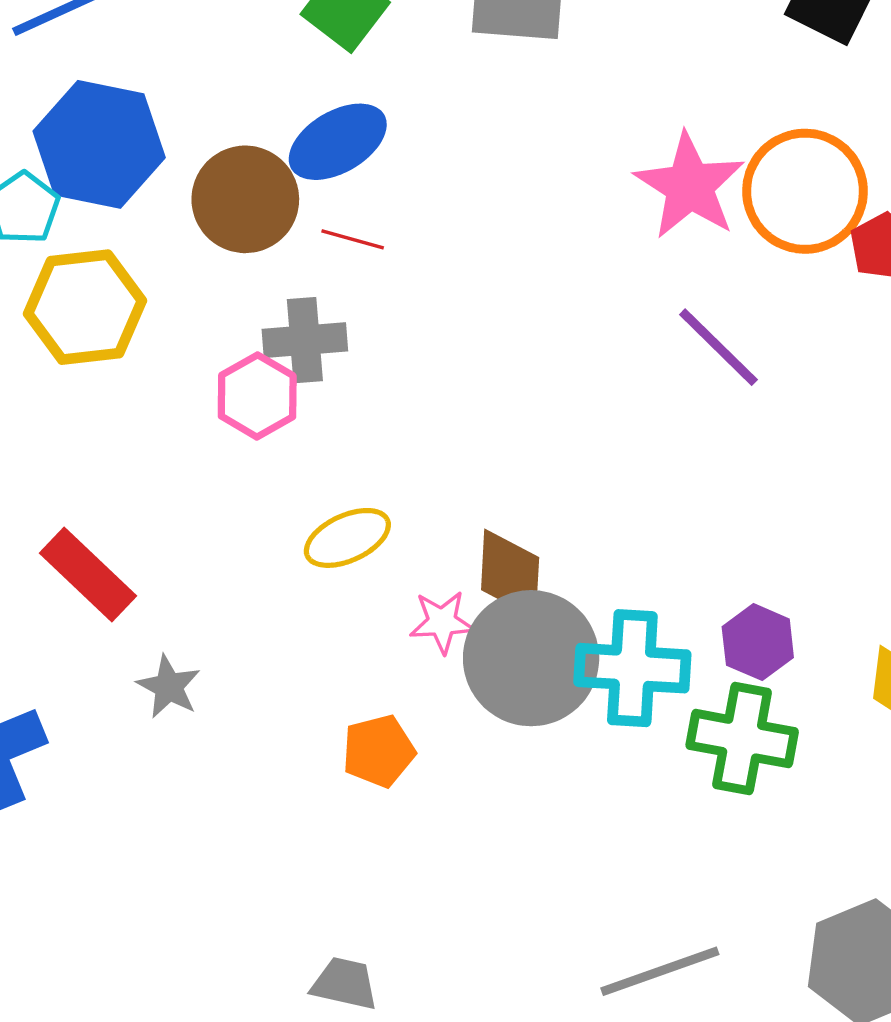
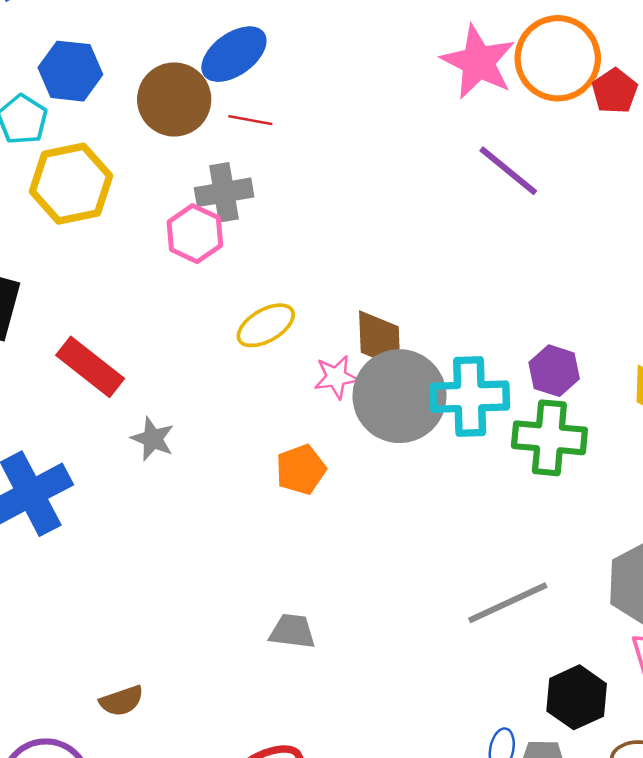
blue hexagon: (99, 144) -> (70, 71), size x0.7

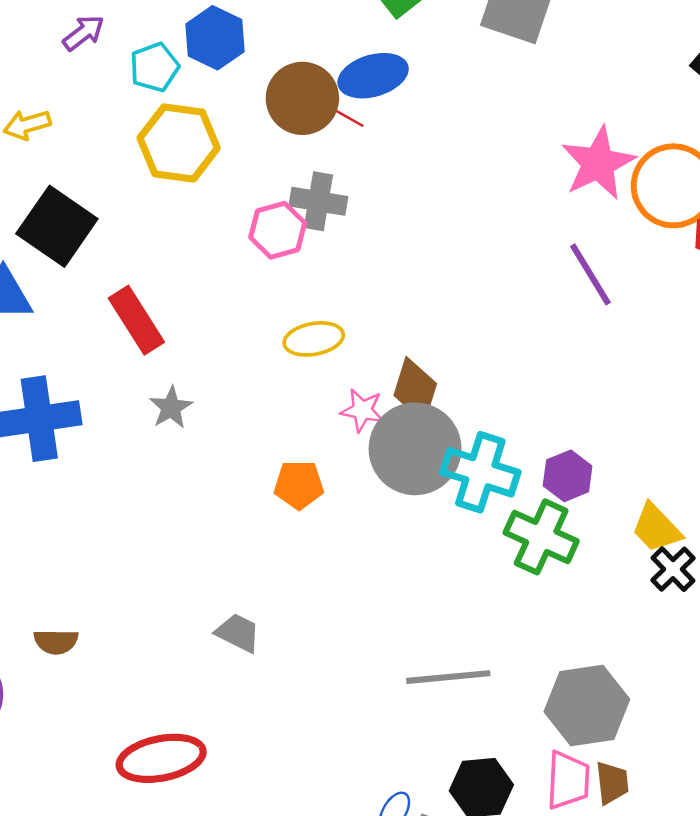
red line: (250, 120) -> (344, 115), moved

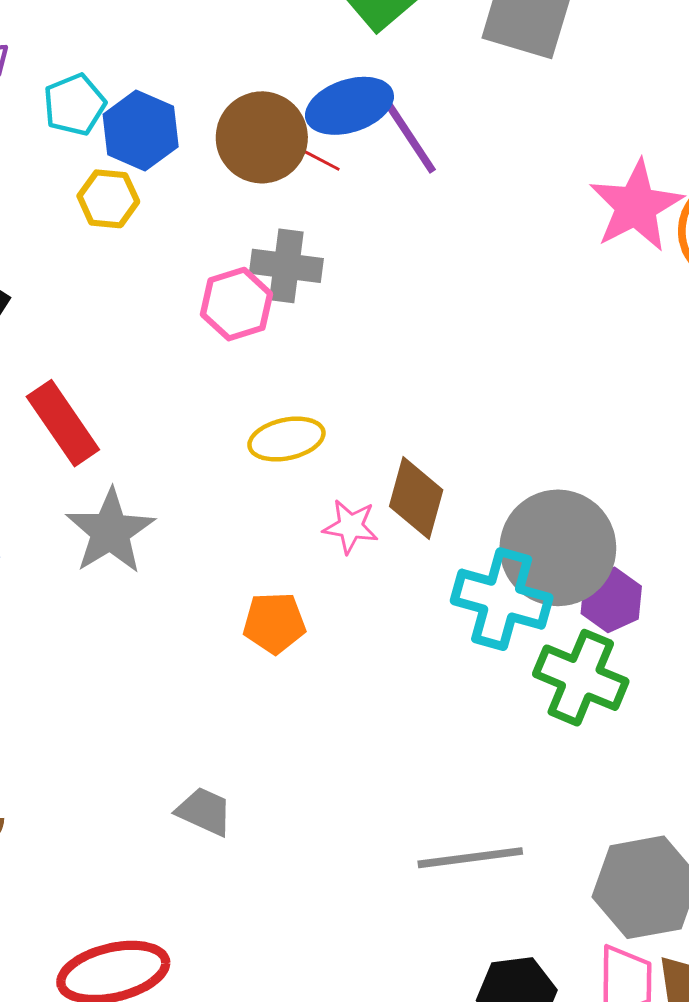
blue hexagon: (215, 38) -> (141, 130), moved
yellow hexagon: (179, 143) -> (108, 199), size x0.6
purple line: (590, 274) -> (409, 135), moved
gray star: (171, 408) -> (110, 531), size x1.6
gray circle: (415, 449) -> (558, 548), moved

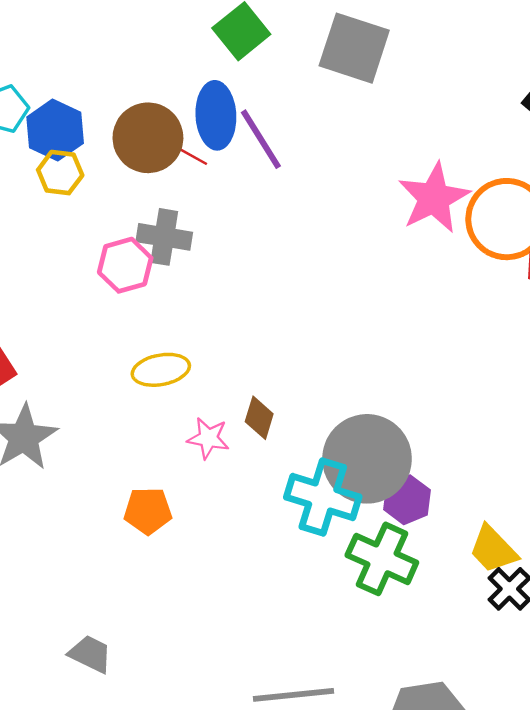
blue ellipse: (349, 106) -> (216, 115), turned -76
yellow hexagon: (108, 199) -> (60, 173), moved
brown diamond: (416, 498) -> (259, 418), size x0.7

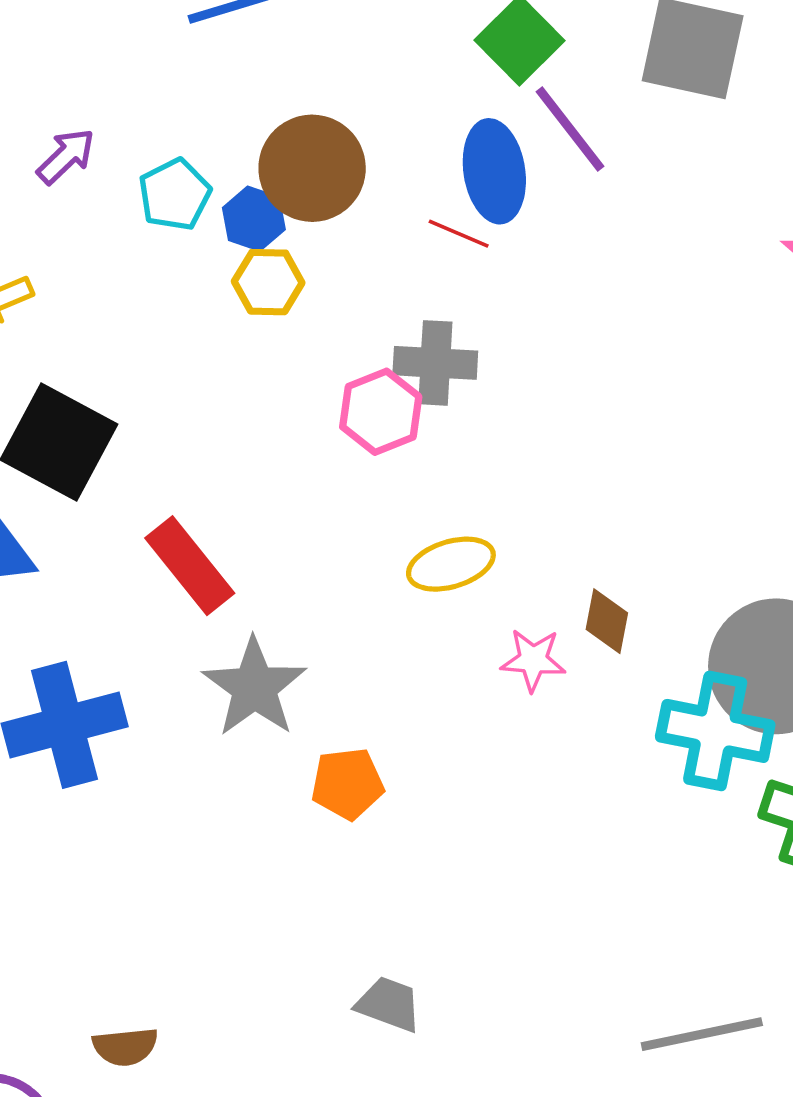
blue hexagon: (55, 130) -> (254, 219), size x0.7
brown circle: (148, 138) -> (312, 168), moved
purple line: (261, 139) -> (570, 129), moved
orange pentagon: (148, 511) -> (347, 784), moved

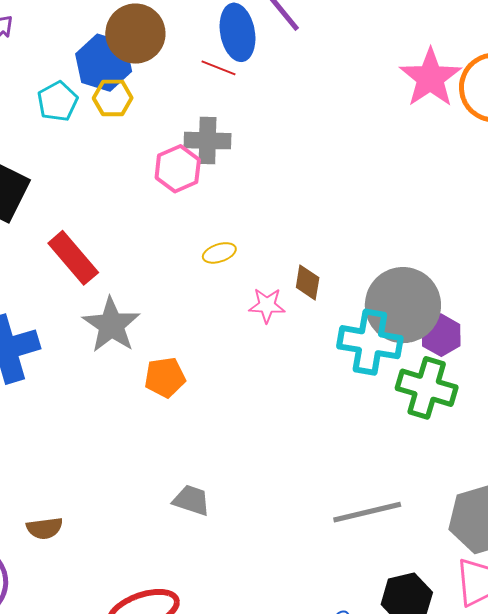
cyan pentagon: (175, 195) -> (58, 101), moved
blue hexagon: (254, 219) -> (104, 63), size x1.6
yellow ellipse: (451, 564) -> (219, 253), size x0.7

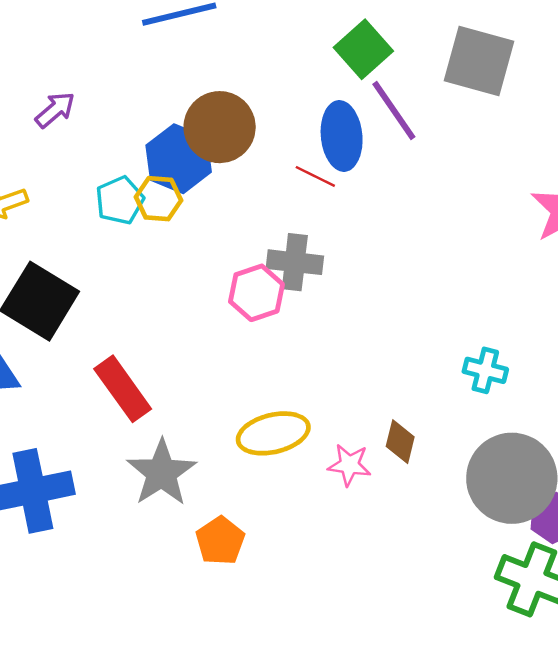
yellow hexagon: (113, 98) -> (158, 199), moved
yellow ellipse: (219, 253) -> (273, 433), moved, size x1.8
cyan cross: (370, 342) -> (485, 370), moved, size x0.6
orange pentagon: (165, 377) -> (220, 541), turned -30

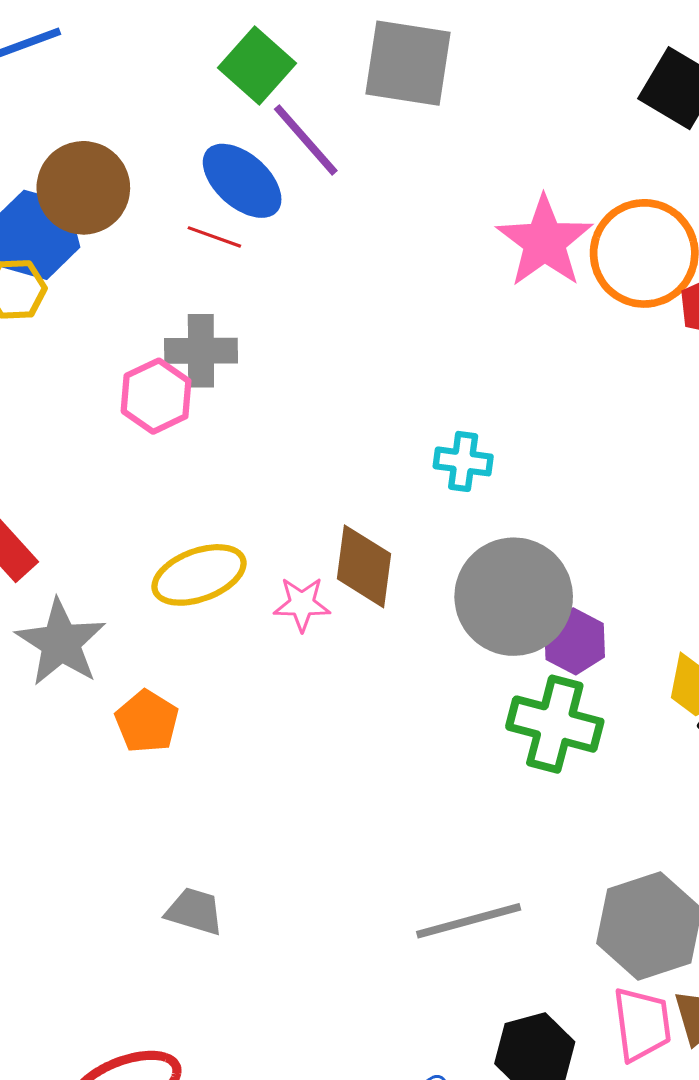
blue ellipse: (342, 136) -> (242, 181), turned -36
brown diamond: (400, 442) -> (364, 566), size x1.5

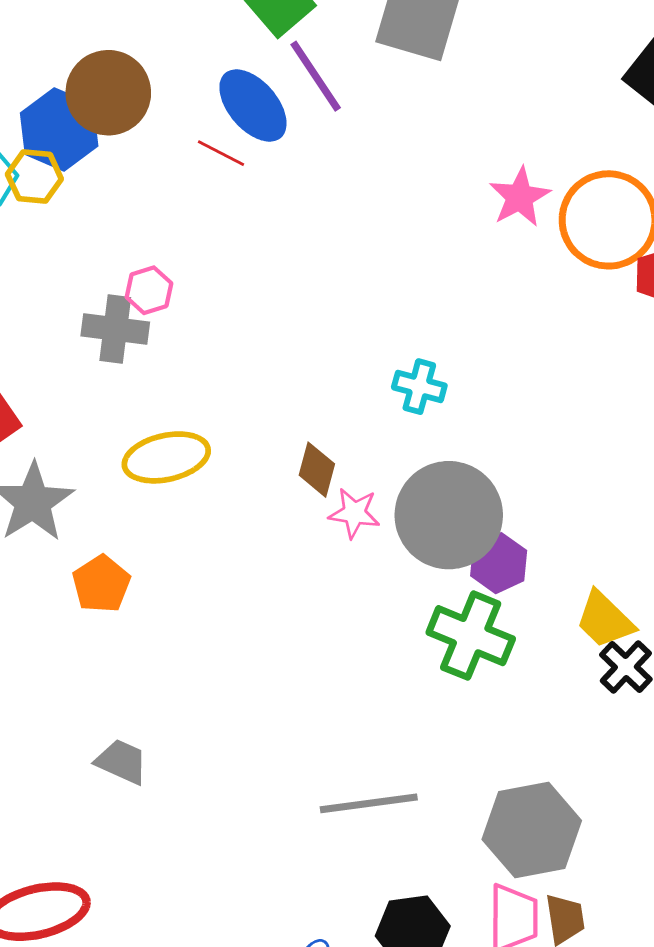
pink star: (544, 241) -> (520, 197), size x0.7
gray cross: (201, 351) -> (115, 329), moved
pink hexagon: (156, 396) -> (149, 290), size x0.7
brown diamond: (364, 566) -> (317, 470), size x0.7
pink star: (302, 604) -> (354, 513), moved

